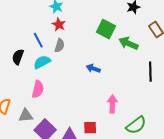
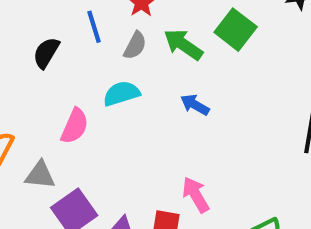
green arrow: (128, 43) -> (183, 45), moved
cyan semicircle: (42, 62) -> (121, 94), moved
pink arrow: (112, 104) -> (196, 195), moved, turned -42

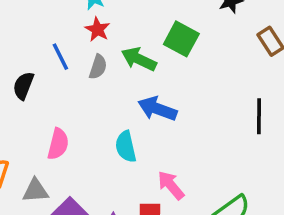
cyan semicircle: (121, 94) -> (126, 147), moved, turned -76
blue arrow: (195, 105) -> (157, 109), size x1.5

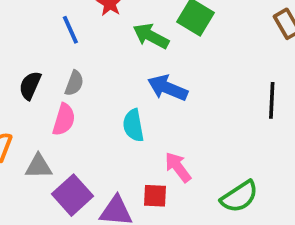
gray semicircle: (98, 67) -> (74, 83), moved
black semicircle: (23, 86) -> (30, 85), moved

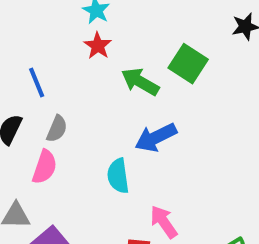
blue line: (70, 30) -> (37, 83), moved
blue arrow: (168, 88) -> (156, 137), turned -51

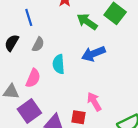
pink semicircle: (45, 167) -> (33, 78), moved
cyan semicircle: (118, 176) -> (59, 64), moved

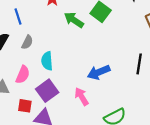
blue arrow: (93, 54) -> (99, 72), moved
purple square: (29, 111) -> (47, 91), moved
red square: (79, 117) -> (25, 106), moved

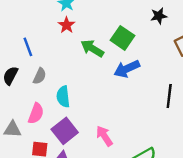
blue arrow: (99, 72) -> (127, 69), moved

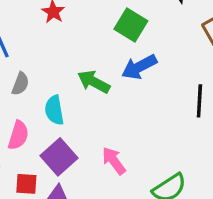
green arrow: (92, 48) -> (94, 82), moved

